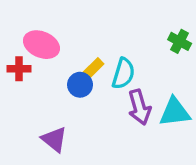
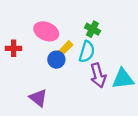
green cross: (180, 41) -> (92, 29), moved
pink ellipse: (41, 45) -> (46, 31), moved

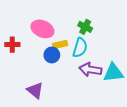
yellow rectangle: (65, 48) -> (60, 45), turned 32
purple arrow: (98, 75) -> (90, 70), turned 115

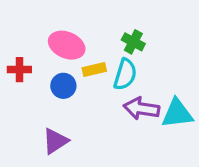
blue circle: (52, 55) -> (63, 86), moved
purple triangle: (35, 90) -> (55, 141), turned 48

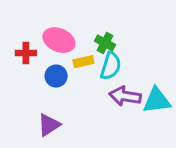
green cross: (133, 42) -> (105, 43), moved
red cross: (19, 70) -> (26, 53), moved

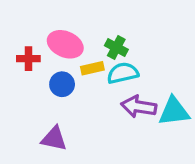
cyan semicircle: (111, 66) -> (123, 73), turned -120
purple triangle: (49, 125) -> (54, 139), turned 45

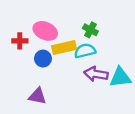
green cross: (116, 47) -> (90, 30), moved
yellow rectangle: (92, 68) -> (64, 48), size x1.5

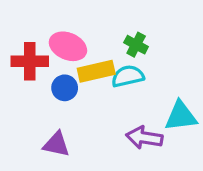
red cross: (20, 41) -> (30, 61), size x1.5
purple arrow: (96, 74) -> (144, 138), moved

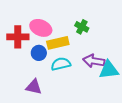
cyan semicircle: (128, 76) -> (61, 64), moved
purple arrow: (144, 138) -> (94, 61), moved

